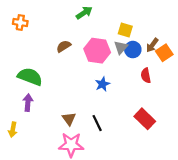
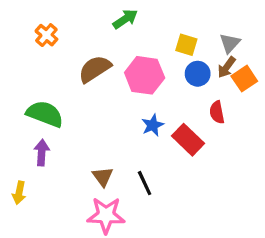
orange cross: (20, 22) -> (46, 35), moved, turned 32
brown semicircle: (64, 46) -> (95, 69), size x1.5
gray triangle: (121, 47) -> (230, 43), moved
red rectangle: (145, 119) -> (188, 140), moved

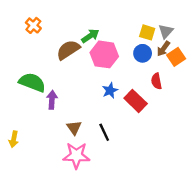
green arrow: (125, 19) -> (90, 36), moved
yellow square: (186, 45) -> (147, 32), moved
purple arrow: (42, 153) -> (52, 100), moved

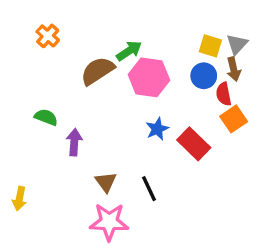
brown arrow: (163, 49) -> (234, 69), turned -49
orange square: (176, 57) -> (234, 119), moved
red semicircle: (156, 81) -> (224, 94), moved
green semicircle: (32, 82) -> (46, 117), size x0.6

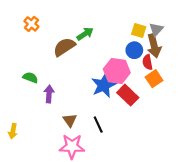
brown arrow: (234, 69) -> (154, 46), size x1.5
pink hexagon: (149, 77) -> (117, 71), moved
blue star: (157, 129) -> (104, 85), size x1.6

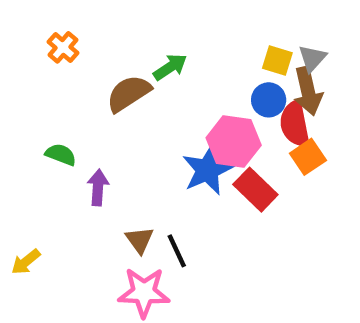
red semicircle: (147, 62) -> (295, 124), size x1.5
black line: (98, 125) -> (177, 251), moved
yellow arrow: (13, 131) -> (26, 262), turned 40

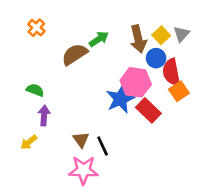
yellow square: (277, 61) -> (161, 35), turned 30
brown arrow: (308, 91) -> (138, 39), moved
purple arrow: (98, 187) -> (44, 115), moved
yellow arrow: (26, 262) -> (29, 142), moved

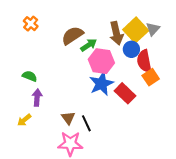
yellow square: (161, 35) -> (136, 30), size x1.6
green arrow: (99, 39) -> (89, 45), moved
brown semicircle: (75, 54) -> (72, 35), moved
pink hexagon: (136, 82) -> (101, 61), moved

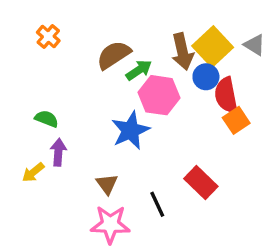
gray triangle: (153, 29) -> (255, 45), moved, turned -40
blue star: (101, 84) -> (130, 130), moved
red rectangle: (125, 93) -> (201, 182), moved
yellow arrow: (24, 120) -> (33, 172), moved
black line: (86, 123) -> (157, 204), moved

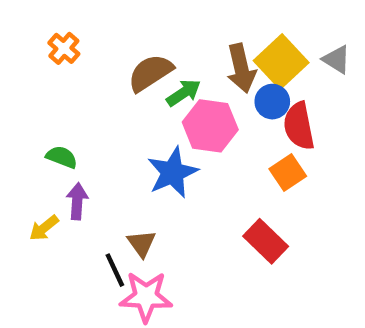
orange square: (236, 120) -> (288, 173), moved
black line: (157, 204) -> (115, 270), moved

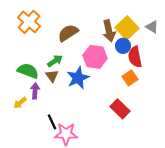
orange cross: (64, 48) -> (29, 22), size x1.6
green arrow: (184, 93) -> (55, 61), moved
green semicircle: (62, 157) -> (28, 71), size x1.5
brown triangle: (141, 243) -> (52, 76), moved

